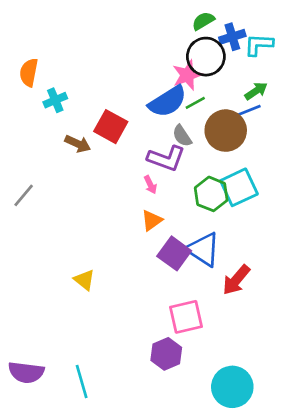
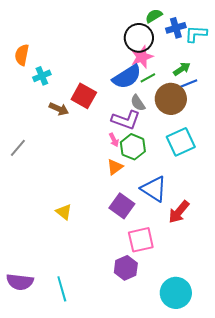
black circle: (206, 57) -> (139, 38), moved
green arrow: (256, 91) -> (182, 69), moved
green hexagon: (211, 194) -> (133, 147), moved
purple square: (174, 253) -> (122, 206), moved

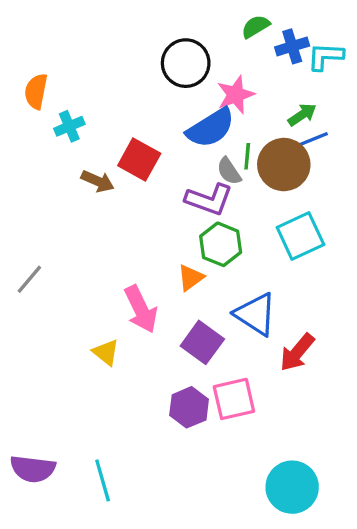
black circle: (139, 38) -> (186, 63), moved
green line: (148, 78) -> (247, 156), moved, turned -56
pink arrow: (114, 140) -> (141, 309), moved, size x2.0
gray line: (18, 148) -> (29, 279), moved
purple hexagon: (126, 268) -> (189, 407), moved

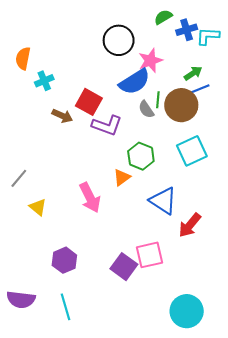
purple L-shape: (209, 199) -> (107, 125), moved
purple square: (202, 342) -> (124, 267), moved
yellow triangle: (106, 352) -> (38, 207), moved
purple hexagon: (189, 407) -> (64, 260), moved

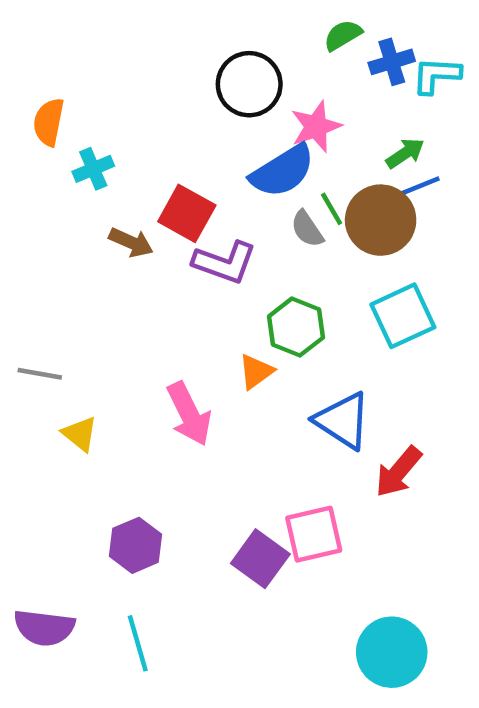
green line: (158, 100) -> (332, 209), turned -35
gray line: (19, 178) -> (40, 374), turned 60

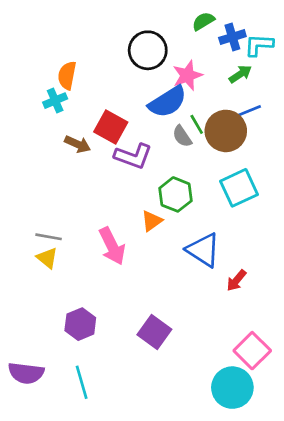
orange semicircle: (49, 122) -> (67, 75), moved
green arrow: (405, 153) -> (240, 74), moved
gray line: (40, 374) -> (49, 237), moved
red arrow: (398, 472) -> (236, 280), size x0.7
pink square: (314, 534) -> (252, 351), moved, turned -32

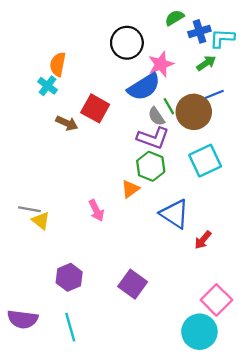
cyan cross: (55, 101) -> (48, 86), turned -30
purple L-shape: (133, 156) -> (153, 138), moved
gray line: (49, 237) -> (29, 209), moved
pink arrow: (112, 246) -> (96, 210), size x0.7

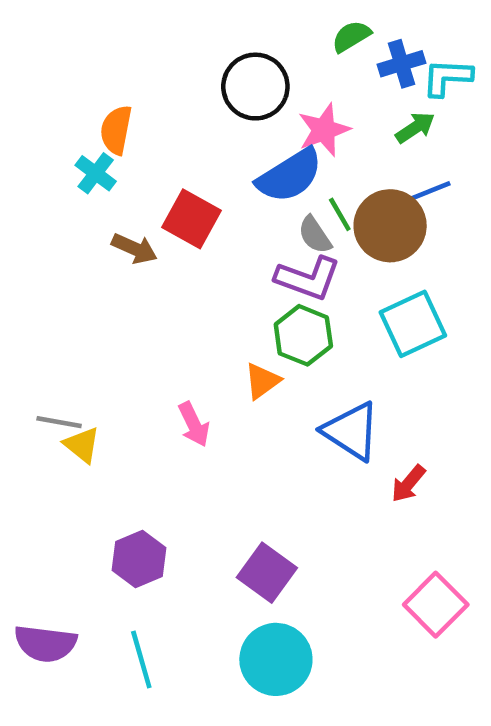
cyan circle: (199, 332) -> (276, 659), moved

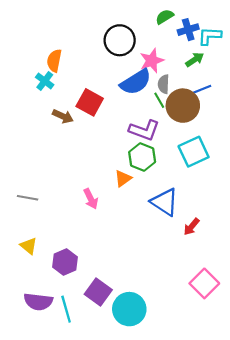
gray semicircle: (315, 235) -> (164, 84), moved, turned 36
yellow triangle: (82, 445) -> (29, 246), moved
purple square: (267, 573) -> (98, 292), moved
purple semicircle: (45, 643) -> (38, 302), moved

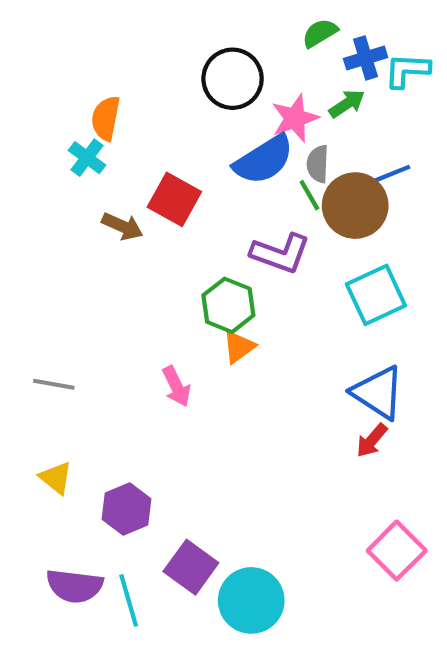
green arrow: (195, 60) -> (347, 104), moved
green hexagon: (142, 157) -> (228, 305), moved
blue triangle: (165, 202) -> (378, 393), moved

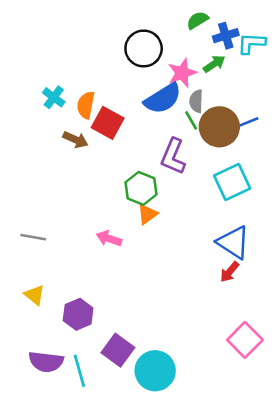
orange semicircle: (106, 118) -> (86, 105), moved
blue line: (390, 174) -> (246, 123), moved
purple L-shape: (280, 253) -> (173, 156), turned 93
pink arrow: (176, 386) -> (109, 238), turned 135

